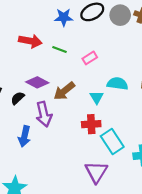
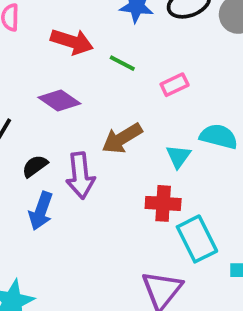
purple diamond: (37, 82) -> (59, 101), moved
black semicircle: (18, 98) -> (35, 166), moved

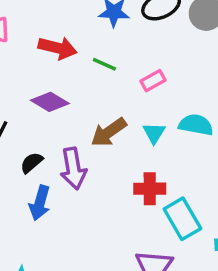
cyan triangle: (178, 156) -> (154, 133), moved

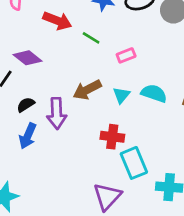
purple diamond: (50, 102) -> (27, 58), moved

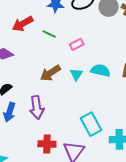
red arrow: (57, 21) -> (23, 24), turned 135
purple arrow: (57, 113) -> (37, 107), moved
red cross: (112, 137) -> (47, 144), moved

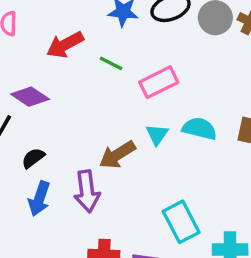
pink rectangle: (77, 44) -> (159, 82), size x1.5
brown arrow: (50, 73) -> (117, 155), moved

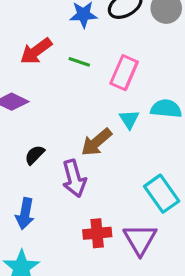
pink rectangle: (159, 82) -> (124, 73), turned -32
black semicircle: (33, 158) -> (35, 155), moved
blue arrow: (39, 199) -> (25, 214), moved

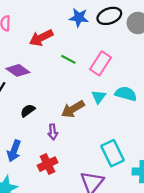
green line: (79, 62) -> (68, 59), moved
purple arrow: (74, 178) -> (53, 132), size x0.6
red cross: (97, 233) -> (48, 164), moved, turned -30

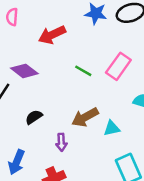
green line: (68, 59) -> (83, 71), moved
cyan triangle: (99, 97) -> (112, 128), moved, turned 40

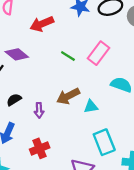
black semicircle: (34, 117) -> (14, 100), moved
purple arrow: (61, 142) -> (39, 110), moved

